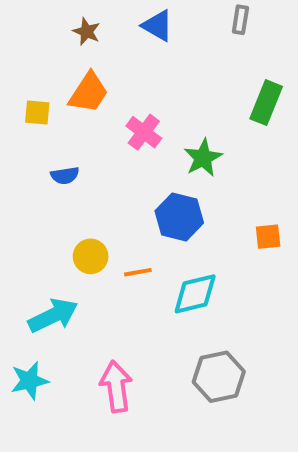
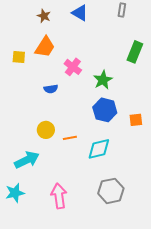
blue semicircle: (65, 176) -> (51, 89), moved
blue hexagon: (179, 217) -> (105, 110), moved

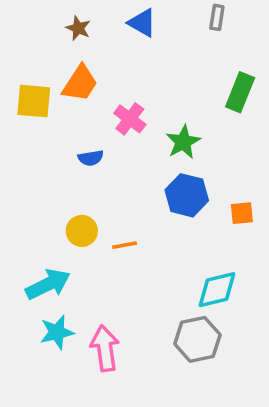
yellow square: (19, 57) -> (34, 101), size x1.5
cyan diamond: (99, 149) -> (217, 290), moved
cyan star: (15, 193) -> (57, 332), moved

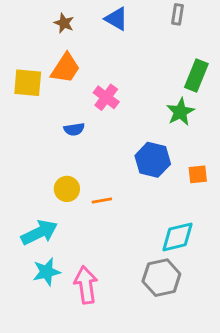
green star: (183, 142) -> (180, 112), moved

